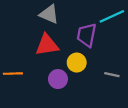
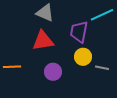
yellow circle: (77, 63) -> (83, 57), moved

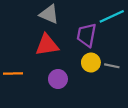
gray line: (102, 68) -> (112, 66), moved

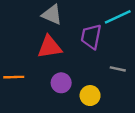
yellow circle: (91, 63) -> (90, 96), moved

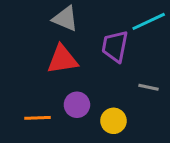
orange line: (14, 77) -> (38, 118), moved

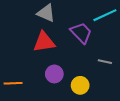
purple trapezoid: (115, 46) -> (81, 33), turned 125
orange line: (38, 118) -> (13, 83), moved

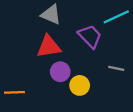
purple circle: (54, 74) -> (60, 72), moved
yellow circle: (80, 85) -> (80, 85), moved

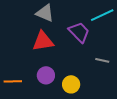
purple circle: (60, 72) -> (46, 75), moved
yellow circle: (80, 85) -> (71, 84), moved

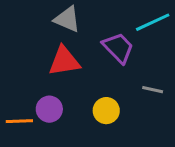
purple circle: (46, 75) -> (49, 109), moved
yellow circle: (71, 84) -> (106, 111), moved

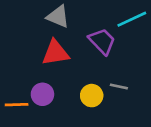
gray line: (153, 90) -> (119, 86), moved

